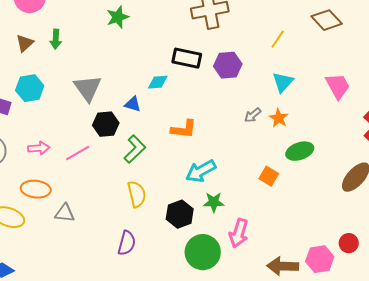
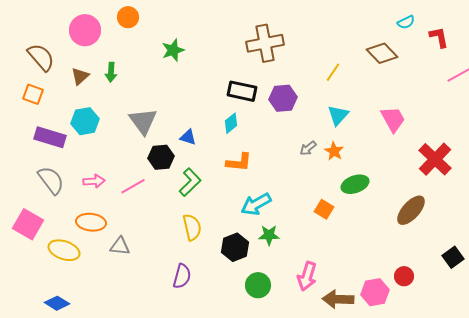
cyan diamond: (158, 82) -> (231, 123), moved, turned -35
pink arrow: (239, 233) -> (307, 276), moved
green circle: (203, 252) -> (258, 285), size x0.7

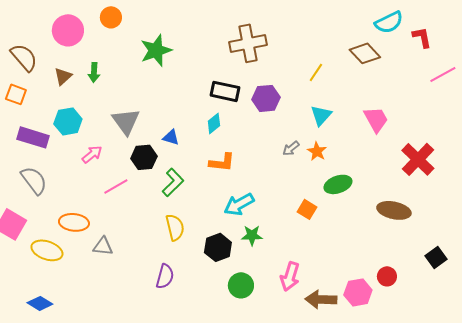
cyan semicircle: (406, 22) -> (389, 22), size x1.6
green star: (173, 50) -> (156, 50), size x1.4
pink arrow: (94, 181) -> (92, 154), moved, turned -35
brown ellipse: (411, 210) -> (394, 210), turned 60

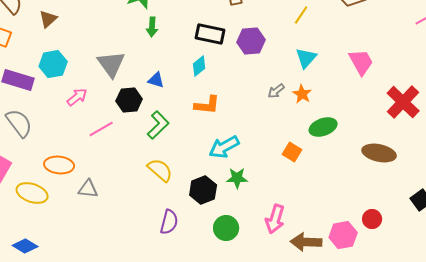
green arrow: (94, 72) -> (152, 27), moved
yellow semicircle: (175, 227) -> (160, 170), turned -36
purple semicircle: (165, 276) -> (169, 222), moved

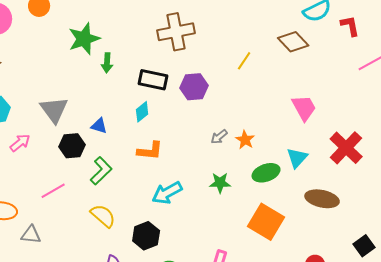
green arrow: (152, 27) -> (107, 63), moved
cyan triangle: (306, 58) -> (297, 158), moved
pink line: (101, 129) -> (53, 191), moved
orange square: (292, 152) -> (266, 222), moved, size x1.8
green star: (237, 178) -> (220, 183), moved

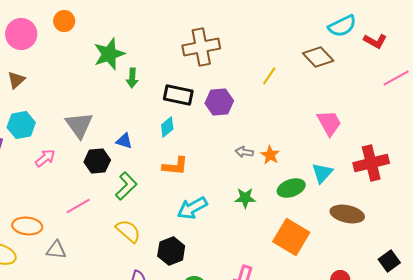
red L-shape: (350, 26) -> (375, 41), turned 130
gray arrow: (219, 137) -> (244, 152), turned 48
red cross: (346, 148) -> (371, 163), turned 32

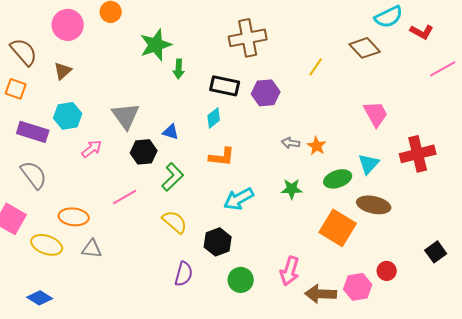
brown ellipse: (347, 214) -> (374, 205), moved
gray triangle: (56, 250) -> (92, 249), moved

